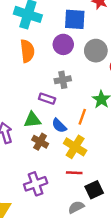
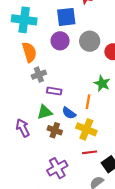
gray cross: (63, 80) -> (39, 75), moved

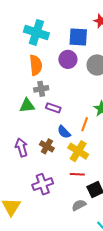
green triangle: (45, 112) -> (27, 106), moved
purple arrow: (23, 128) -> (21, 147), moved

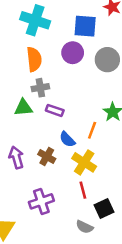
red line: (77, 174) -> (83, 190), turned 72
gray semicircle: (79, 205) -> (85, 227), turned -128

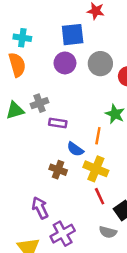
cyan cross: (35, 20) -> (22, 38), size x0.6
orange semicircle: (34, 59) -> (17, 65), moved
green triangle: (23, 108) -> (15, 110), moved
purple arrow: (16, 158) -> (40, 208), moved
purple cross: (41, 201) -> (63, 234), moved

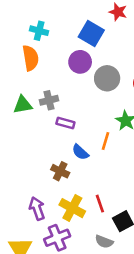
blue square: (73, 35) -> (91, 33), turned 30
gray circle: (100, 64) -> (107, 78), moved
yellow cross: (96, 169) -> (72, 208), moved

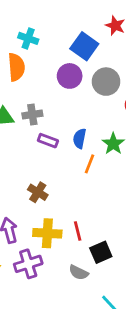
gray circle: (107, 78) -> (106, 82), moved
blue semicircle: (80, 152) -> (80, 138), moved, turned 54
yellow cross: (72, 208) -> (47, 233), turned -30

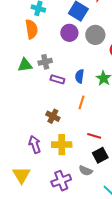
orange line: (90, 164) -> (81, 102), moved
red line: (78, 231) -> (94, 136), moved, turned -56
purple cross: (28, 264) -> (61, 181), moved

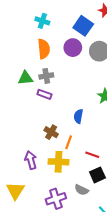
orange semicircle: (32, 29) -> (44, 49), moved
blue semicircle: (80, 76) -> (78, 116), moved
purple rectangle: (57, 79) -> (44, 94), moved
orange line: (81, 102) -> (69, 142), moved

